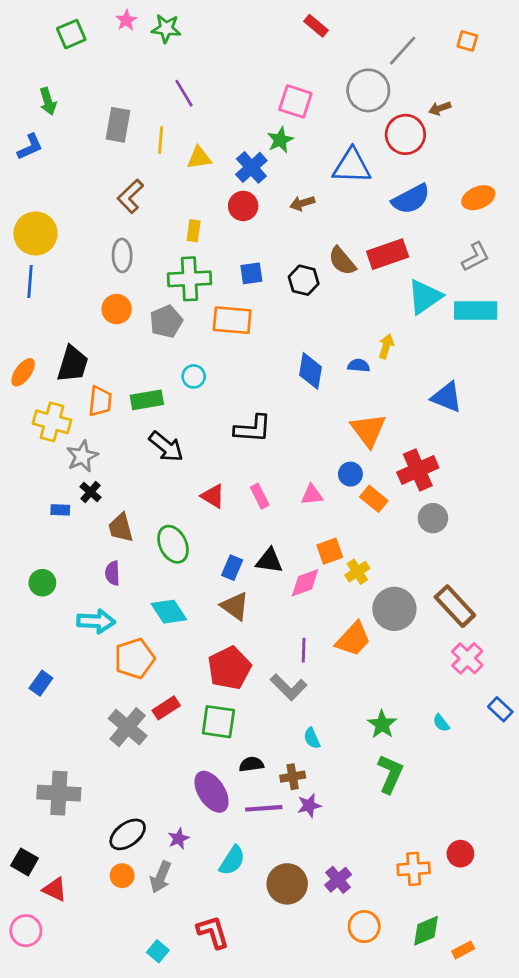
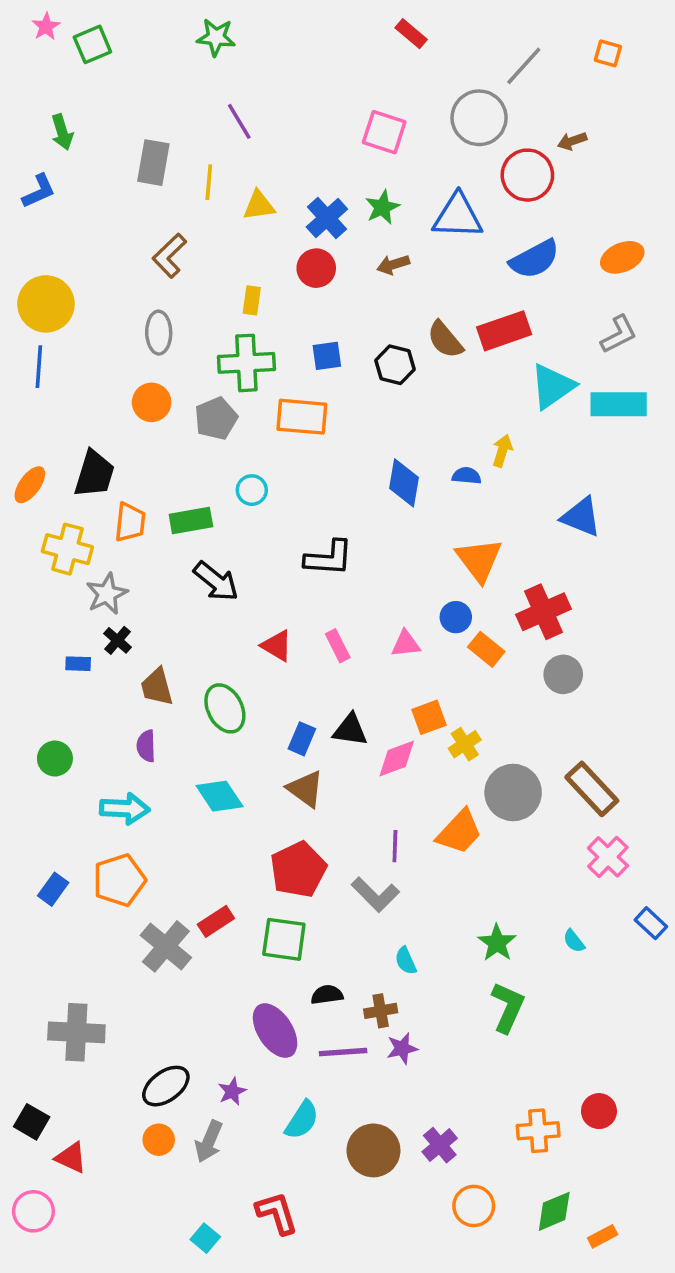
pink star: (126, 20) -> (46, 27), moved
green star: (280, 140) -> (382, 207), moved
orange pentagon: (134, 658) -> (119, 880), moved

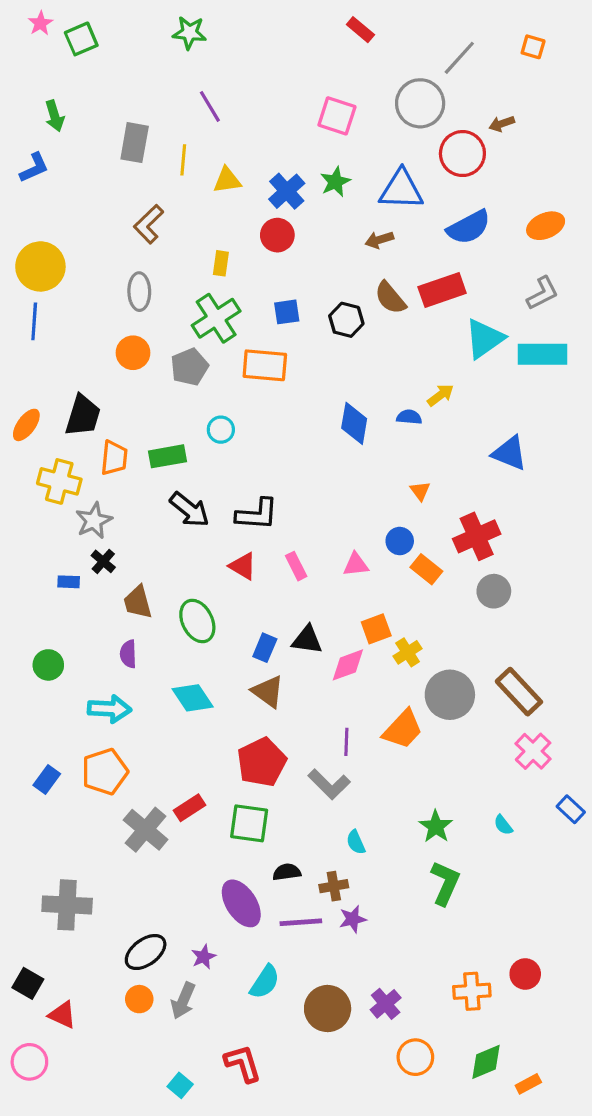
brown arrow: (393, 265) -> (379, 240), moved
green cross: (246, 363) -> (216, 318), turned -30
yellow arrow: (502, 451) -> (440, 395), turned 36
black L-shape: (329, 558) -> (257, 514), moved
orange triangle: (479, 560) -> (420, 491), size x0.5

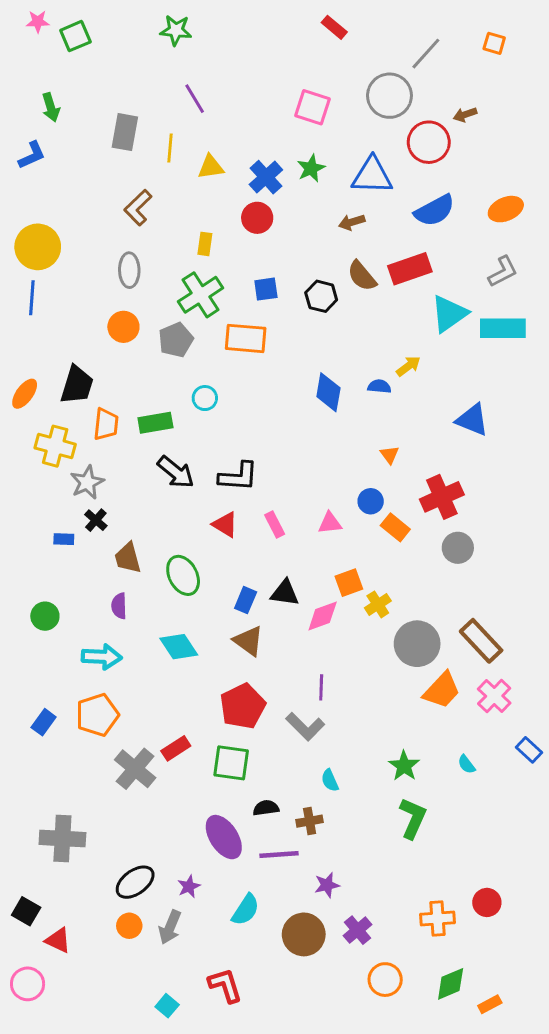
pink star: (40, 23) -> (38, 22), turned 30
orange trapezoid: (403, 729) -> (442, 690), moved
purple star: (353, 919) -> (327, 885), moved

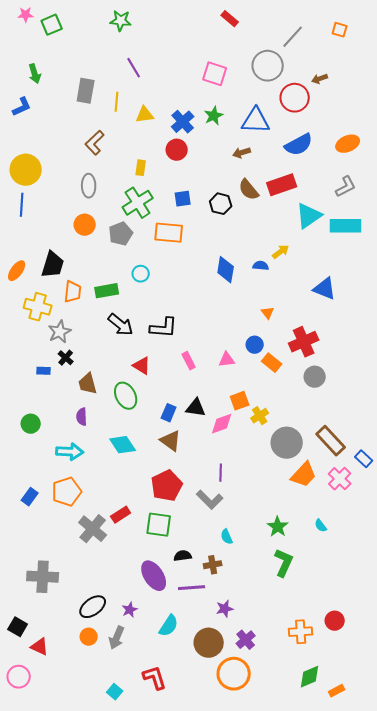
red triangle: (225, 525) -> (142, 366), moved
blue rectangle: (529, 750) -> (364, 459), moved
orange circle: (385, 980) -> (234, 674), moved, size x1.4

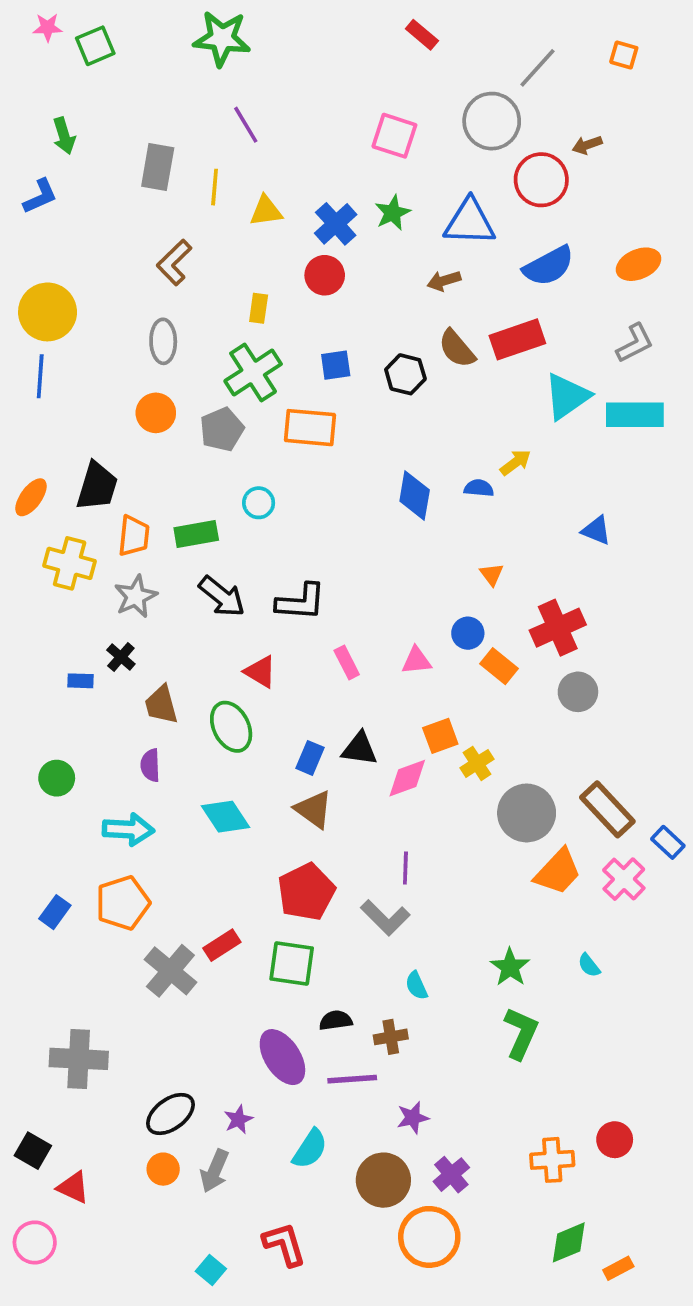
green star: (121, 21) -> (222, 38), size x1.4
blue triangle: (325, 289) -> (596, 530), size x0.7
gray star: (60, 332) -> (136, 596), moved

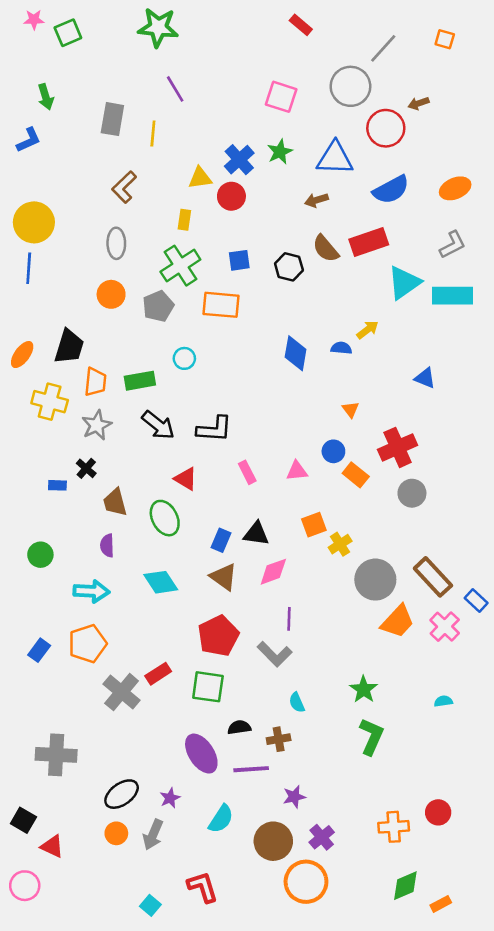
yellow triangle: (266, 211) -> (200, 178), moved
pink diamond: (407, 778) -> (273, 572), moved
cyan semicircle: (589, 965) -> (443, 701), moved, turned 120

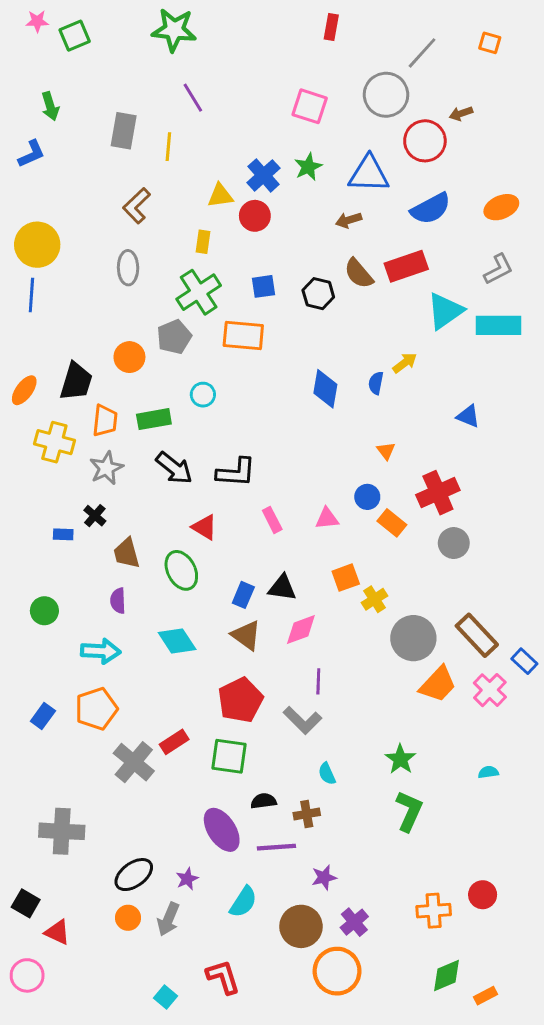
red rectangle: (301, 25) -> (331, 27), turned 60
orange circle: (111, 294) -> (129, 357), moved
blue semicircle: (341, 348) -> (376, 383), turned -84

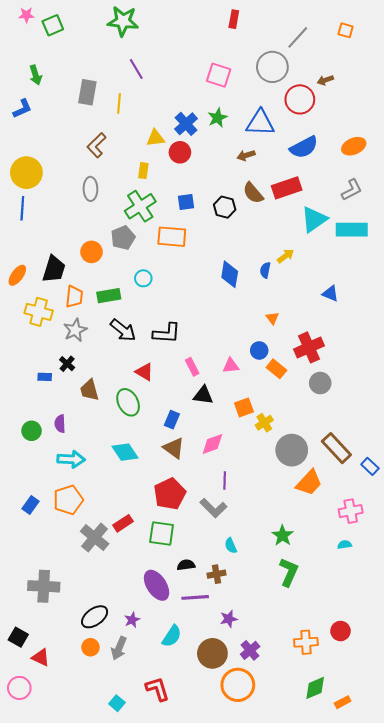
black triangle: (282, 588) -> (203, 395), moved
purple semicircle: (118, 601) -> (60, 424), moved
pink cross: (490, 690) -> (351, 511), moved, turned 35

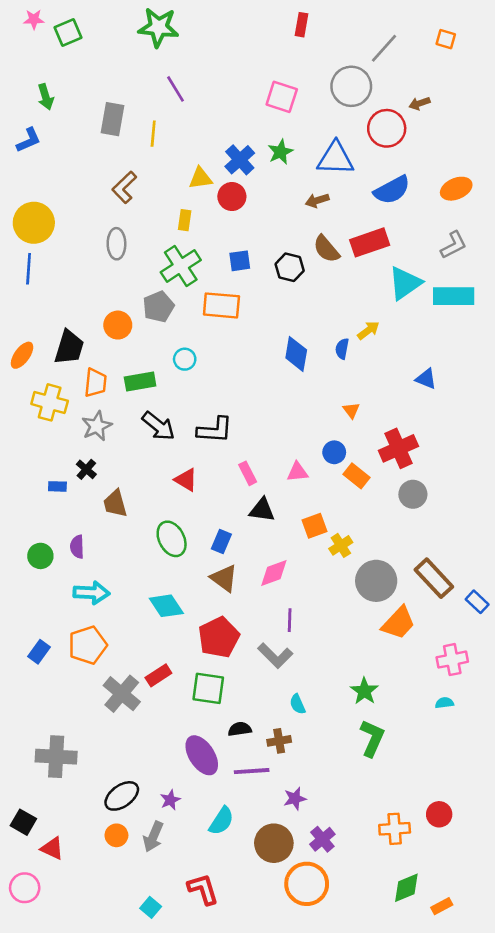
green ellipse: (128, 402) -> (172, 539), moved
cyan diamond: (125, 452) -> (166, 606), moved

